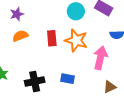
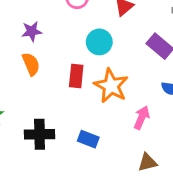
cyan circle: (76, 11) -> (99, 42), moved
orange semicircle: (20, 36) -> (31, 64), turned 77
pink arrow: (100, 58) -> (142, 118), size x0.7

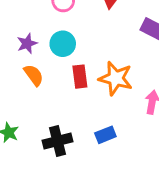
cyan circle: (99, 42) -> (63, 44), moved
blue rectangle: (88, 139) -> (105, 135), turned -30

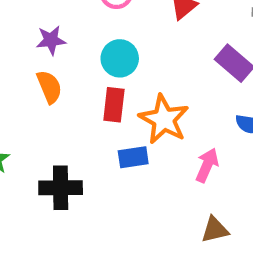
cyan circle: (63, 44) -> (120, 58), moved
blue rectangle: (105, 135) -> (133, 157), moved

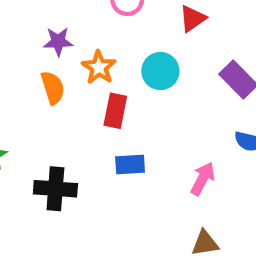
cyan circle: (120, 58) -> (160, 71), moved
orange star: (164, 119) -> (99, 67), moved, size x0.7

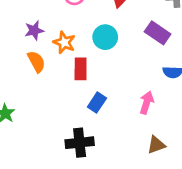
blue rectangle: (130, 165) -> (97, 103), turned -42
black cross: (55, 189) -> (80, 143), moved

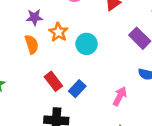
cyan circle: (105, 37) -> (87, 44), moved
red rectangle: (81, 69) -> (53, 81), moved, turned -48

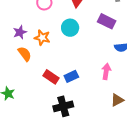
cyan circle: (87, 44) -> (70, 28), moved
blue rectangle: (77, 89) -> (71, 76), turned 40

